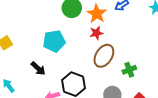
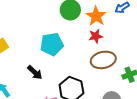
brown ellipse: (104, 56) -> (103, 60), turned 45

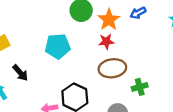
black arrow: (35, 72) -> (20, 73), moved

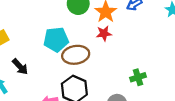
brown ellipse: (112, 68) -> (76, 55), moved

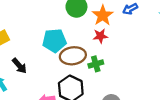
green cross: (138, 77) -> (96, 64), moved

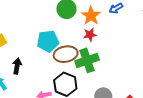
green cross: (96, 64) -> (87, 60), size x1.6
black arrow: (19, 66) -> (17, 66), turned -126

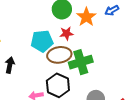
red star: (90, 35) -> (67, 33), moved

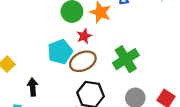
green cross: (81, 62) -> (126, 59), moved

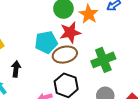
red star: (84, 36) -> (70, 32), size x1.5

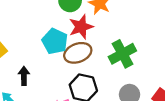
cyan pentagon: (46, 42) -> (55, 41), turned -30

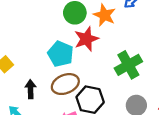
brown ellipse: (78, 53) -> (65, 84), moved

